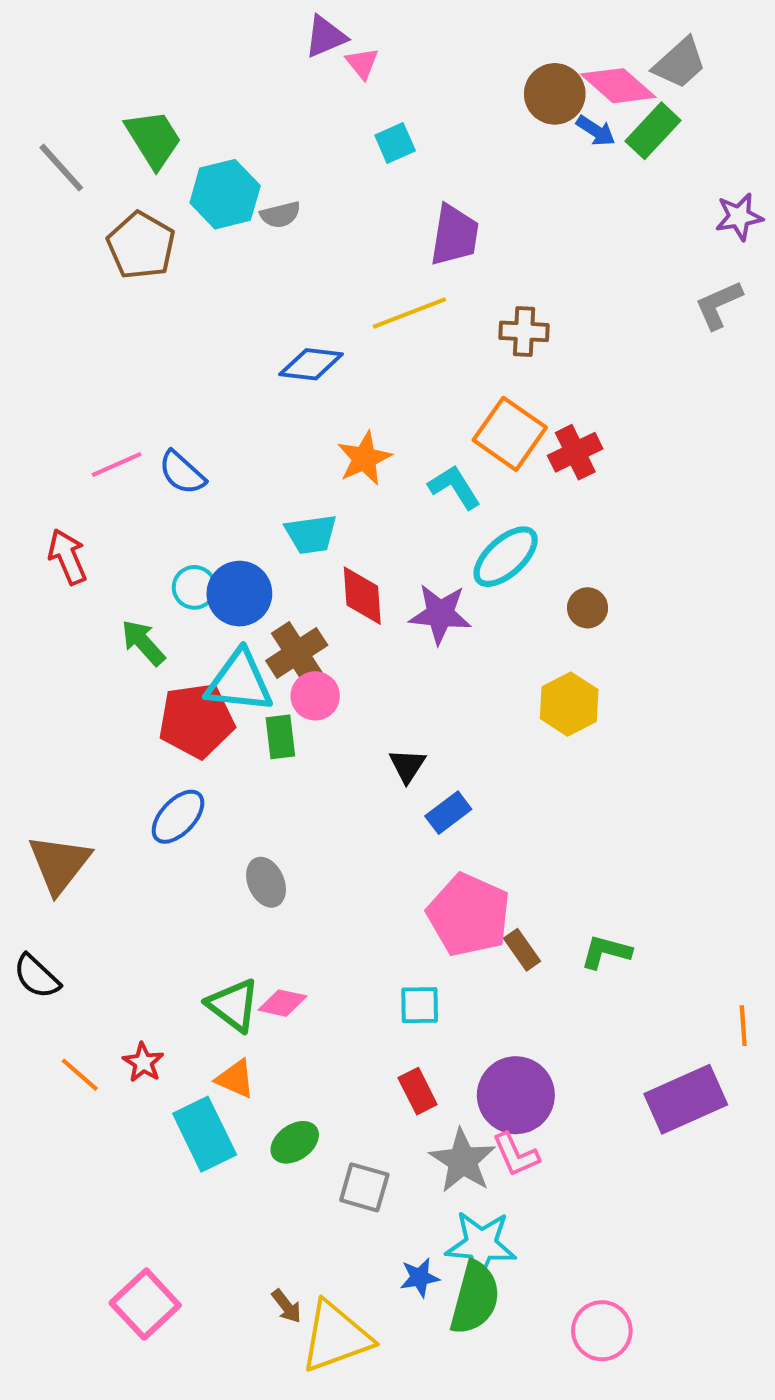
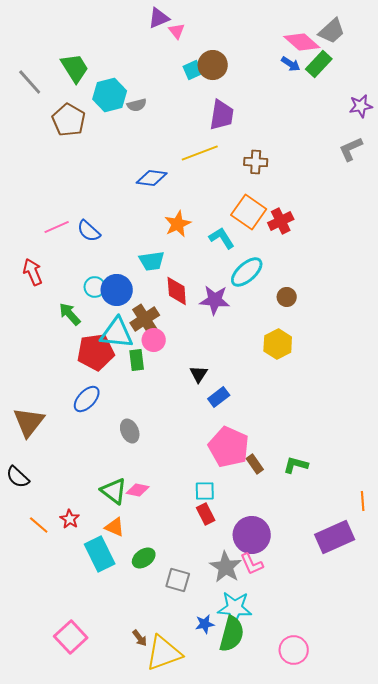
brown circle: (555, 94) -> (213, 65), moved
red rectangle: (418, 1091) -> (206, 514), moved

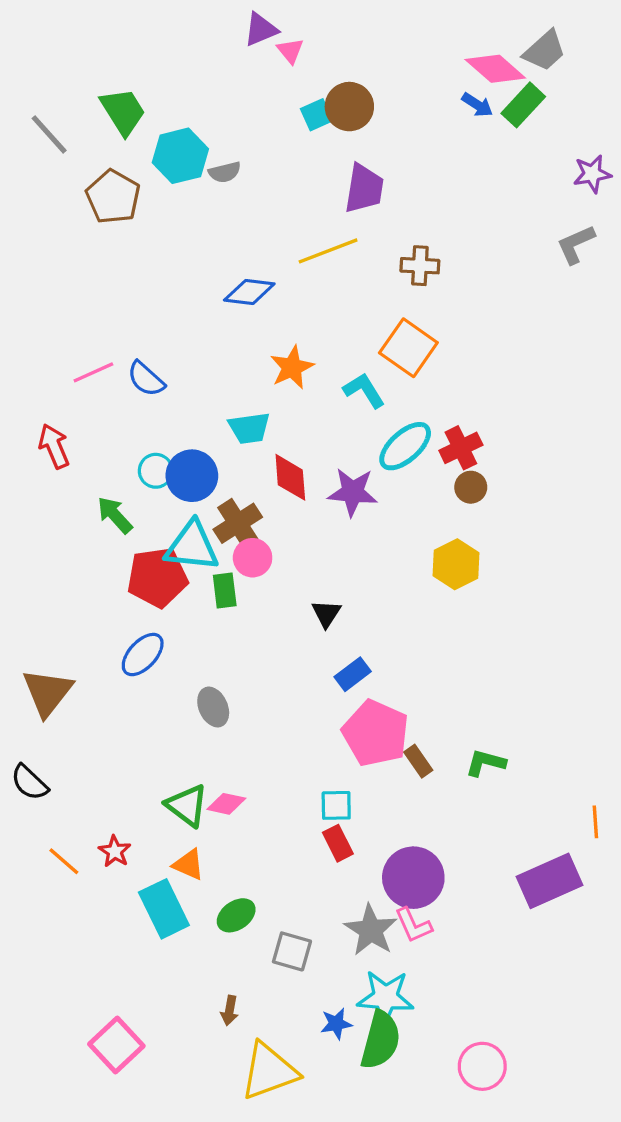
red cross: (281, 221) -> (461, 448), moved
blue rectangle: (219, 397) -> (353, 674), moved
brown arrow: (140, 638) -> (230, 1011), moved, turned 48

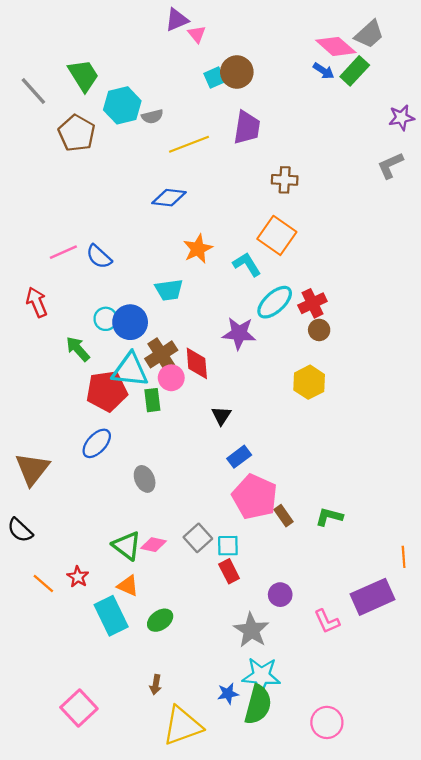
yellow line: (328, 251) -> (189, 144), moved
red diamond: (290, 477) -> (197, 363), moved
purple circle: (413, 878) -> (280, 595), size x0.6
pink L-shape: (413, 925) -> (327, 621), moved
gray square: (292, 951) -> (198, 538), moved, turned 32

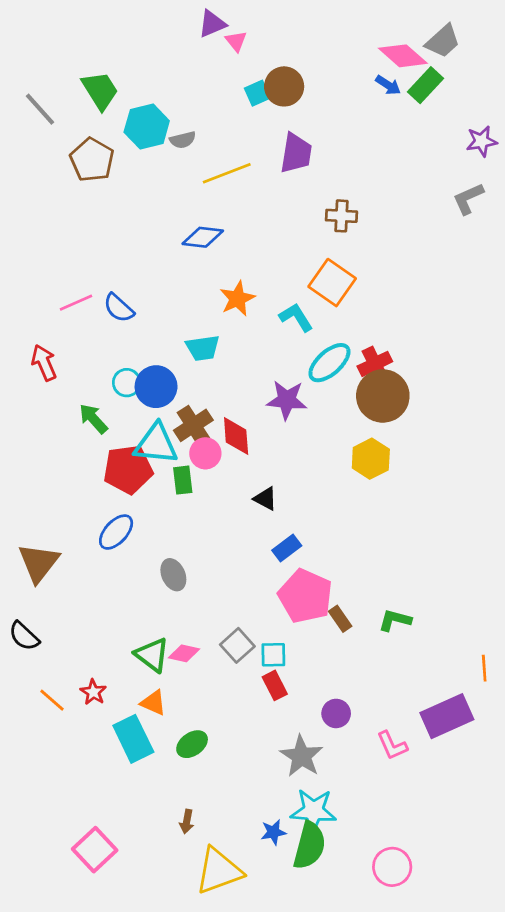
brown circle: (319, 330) -> (383, 396), size x2.0
black triangle: (221, 416) -> (265, 499), turned -35

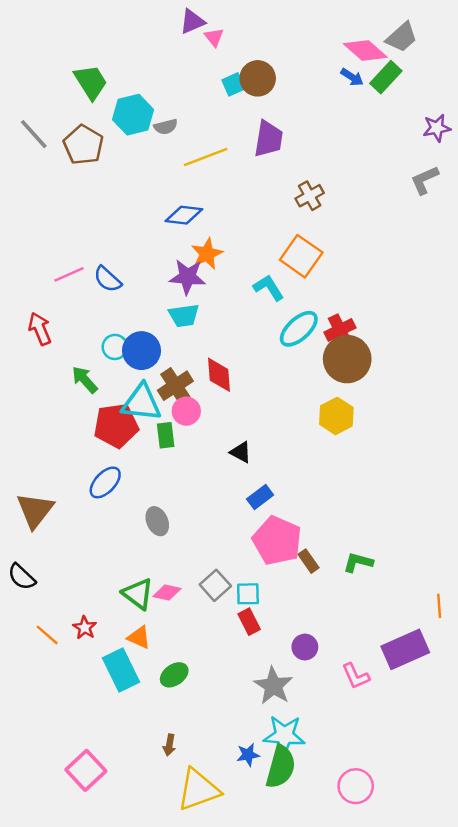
gray line: (40, 109) -> (34, 134), moved
brown cross: (341, 216) -> (310, 196), turned -32
orange star: (237, 299) -> (207, 254), moved
purple star: (287, 400) -> (187, 277), moved
red diamond: (236, 436) -> (219, 375), moved

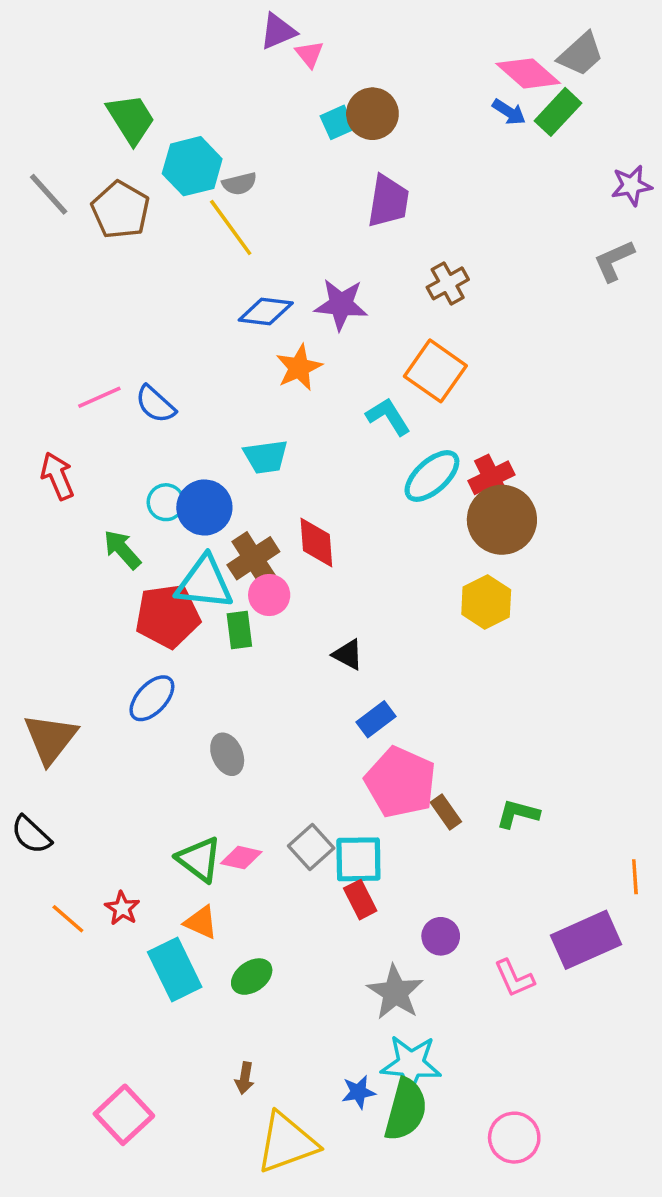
yellow line: (206, 157) -> (231, 227), moved, turned 75
purple star: (187, 277) -> (341, 304), moved
cyan square: (248, 594) -> (358, 859), size x1.4

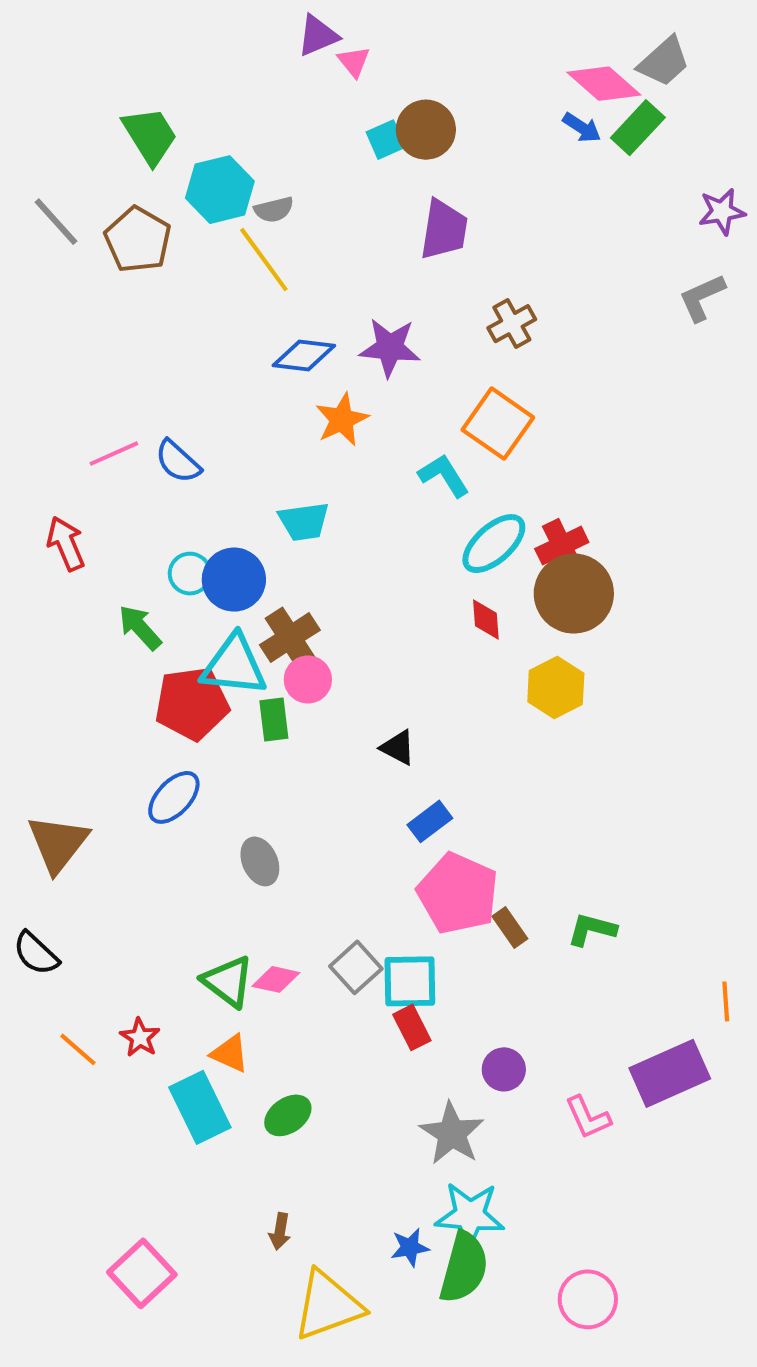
red diamond: (316, 542) -> (486, 620), moved, size x0.7

